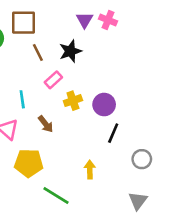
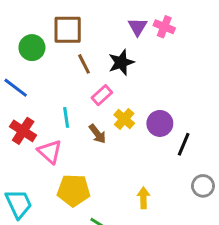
yellow cross: (73, 101) -> (124, 119), turned -30
brown arrow: (46, 124) -> (97, 134), moved
black line: (113, 133) -> (184, 144), moved

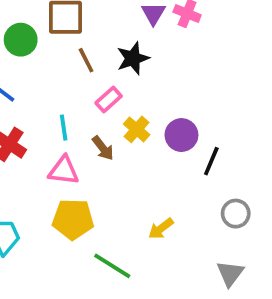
pink triangle: (50, 152) -> (64, 171), moved, turned -35
yellow arrow: (143, 198) -> (161, 229), turned -126

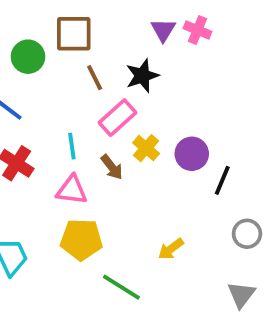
pink rectangle: (109, 100) -> (117, 118), size x1.4

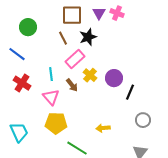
brown square: (74, 34) -> (72, 15), moved
pink triangle: (72, 190) -> (51, 97), turned 42
yellow arrow: (171, 249) -> (103, 128), turned 32

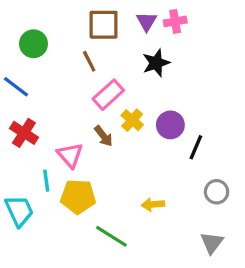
pink cross: (117, 13) -> (175, 21), turned -32
black star: (88, 37) -> (156, 63), moved
cyan line: (51, 74) -> (46, 181), moved

